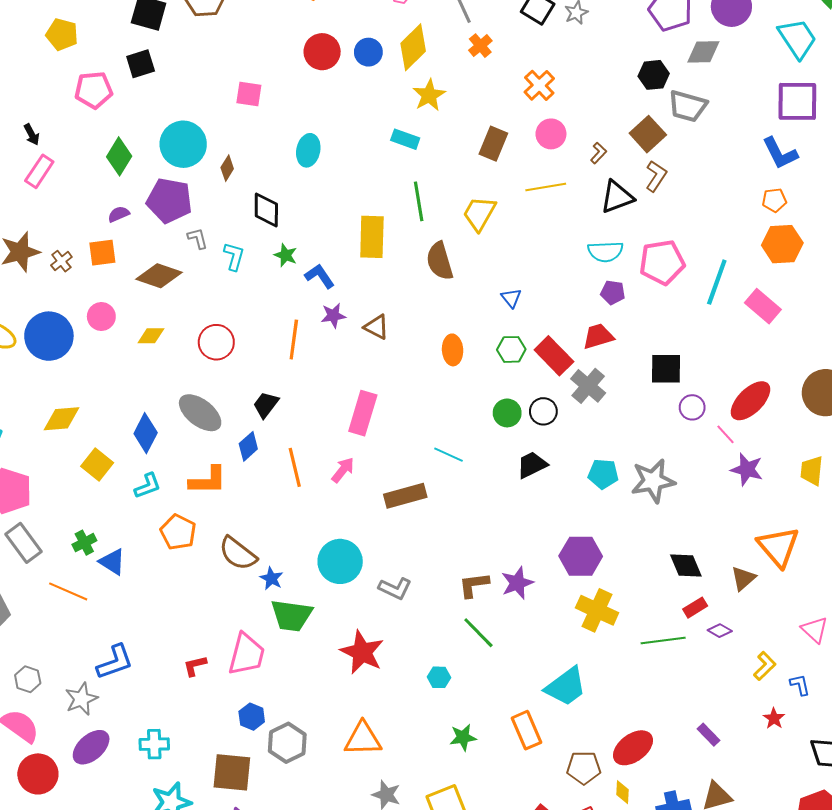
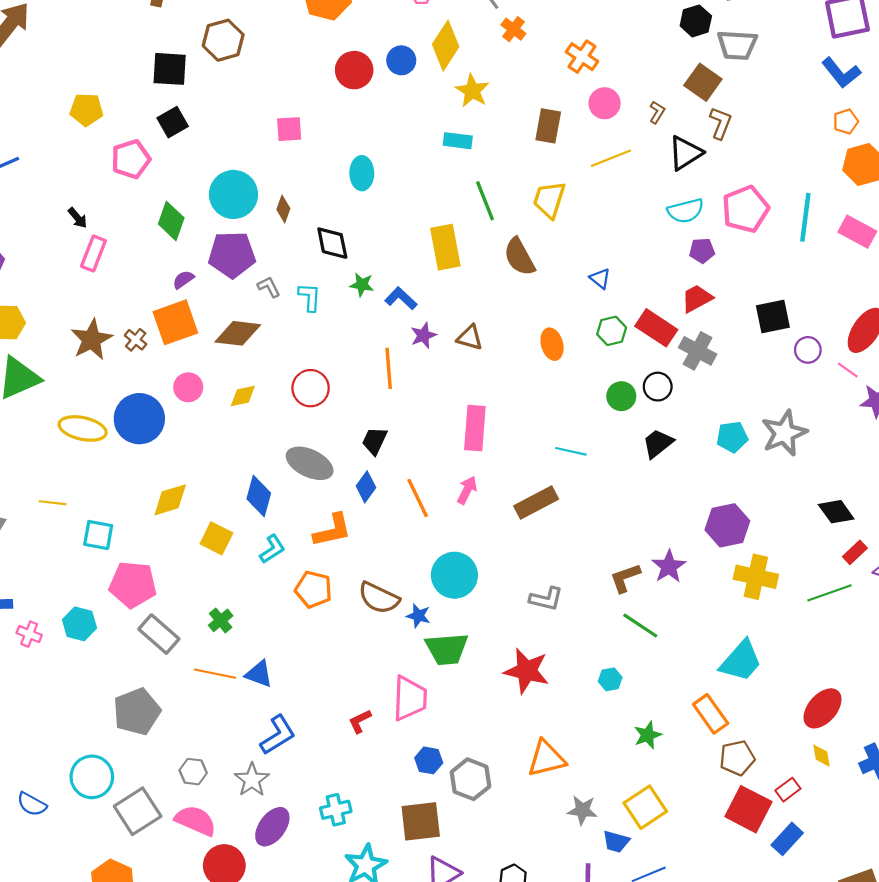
orange square: (102, 253) -> (175, 322), size x1.5
cyan circle: (340, 561) -> (454, 575), moved
blue triangle: (112, 562) -> (259, 674), moved
brown pentagon: (584, 768) -> (737, 758), moved

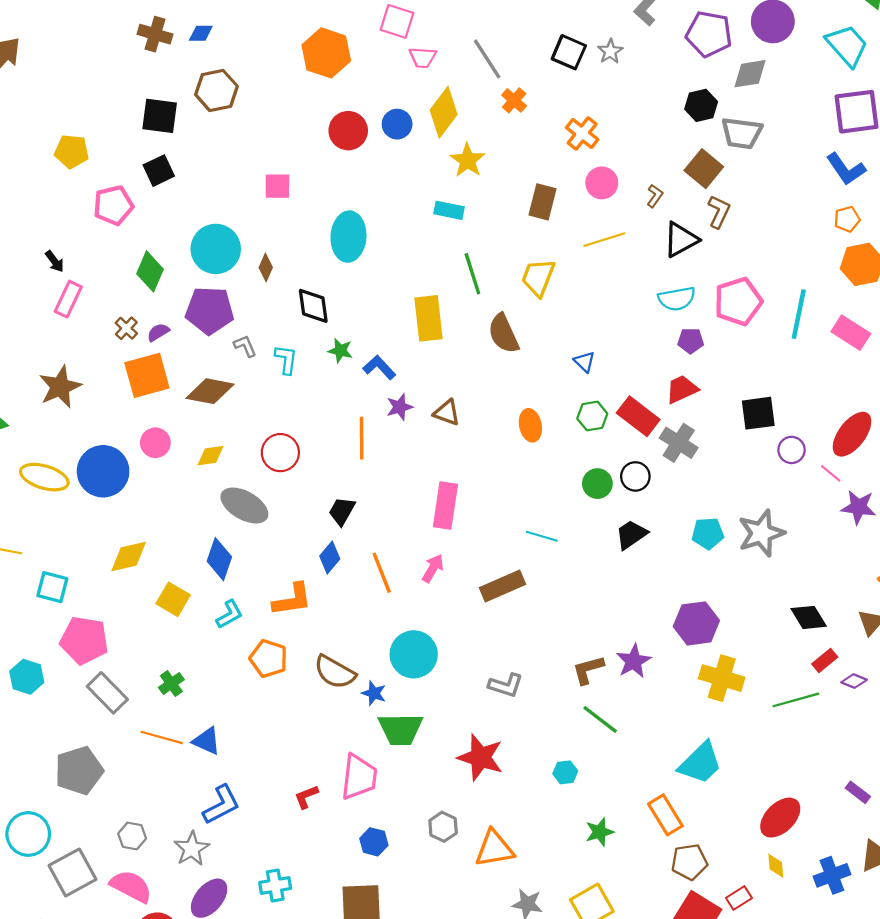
cyan ellipse: (362, 173) -> (348, 237), size x1.4
brown cross: (136, 340) -> (126, 328), moved
gray ellipse: (310, 463) -> (244, 506), moved
gray hexagon: (470, 779) -> (443, 827), moved, size x0.7

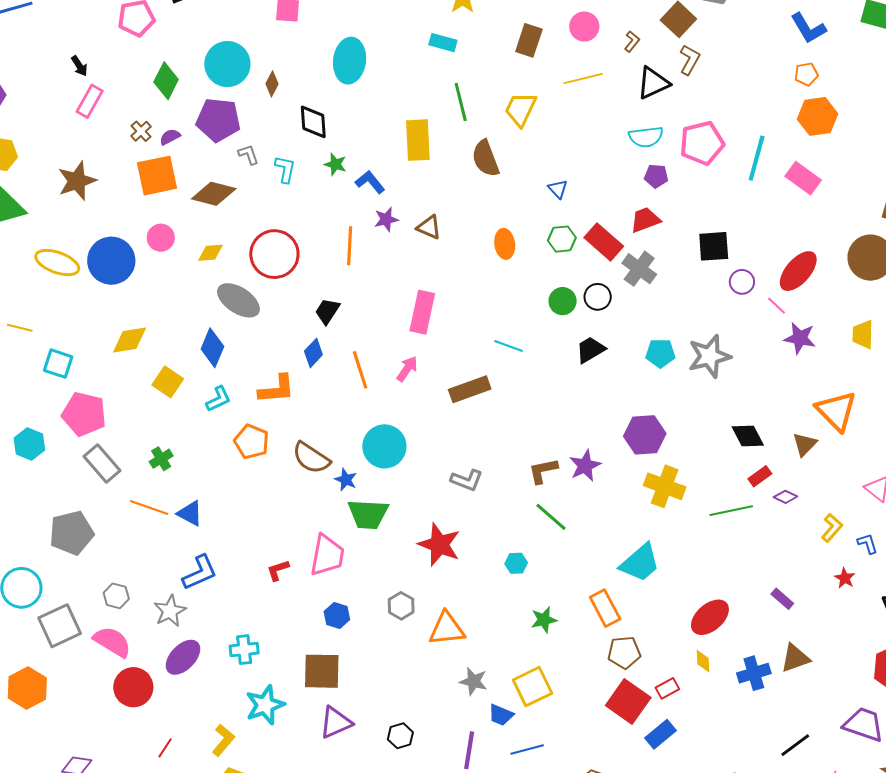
red circle: (280, 453) -> (274, 254), size x1.4

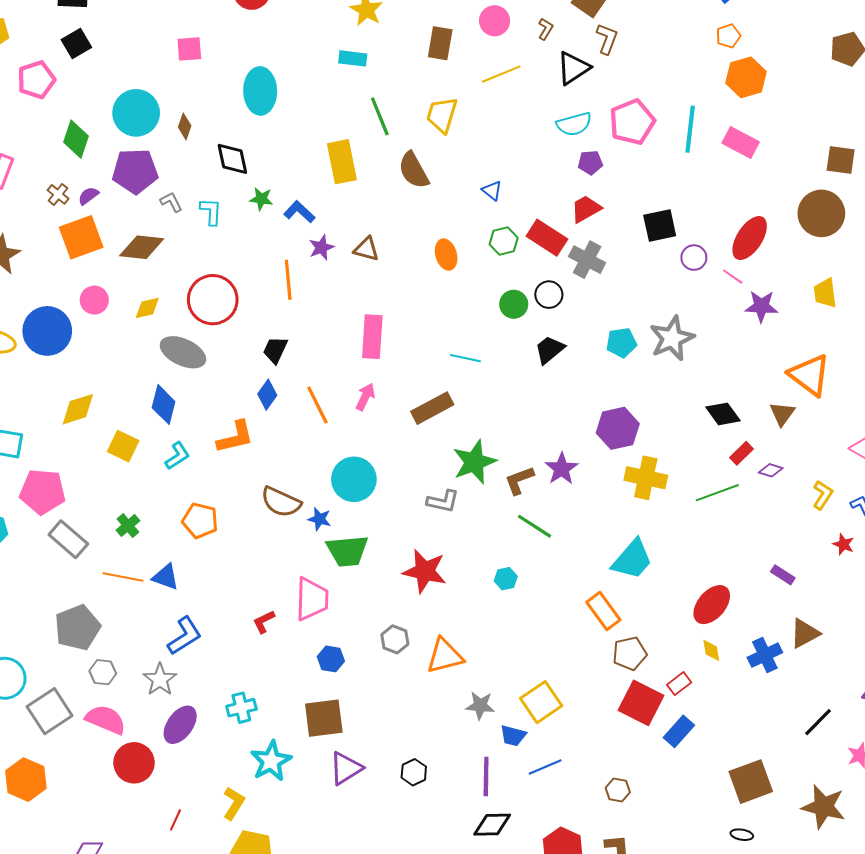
orange pentagon: (252, 442) -> (200, 521), moved
gray pentagon: (72, 533) -> (77, 628), moved
green star: (544, 620) -> (474, 462), moved, size x1.6

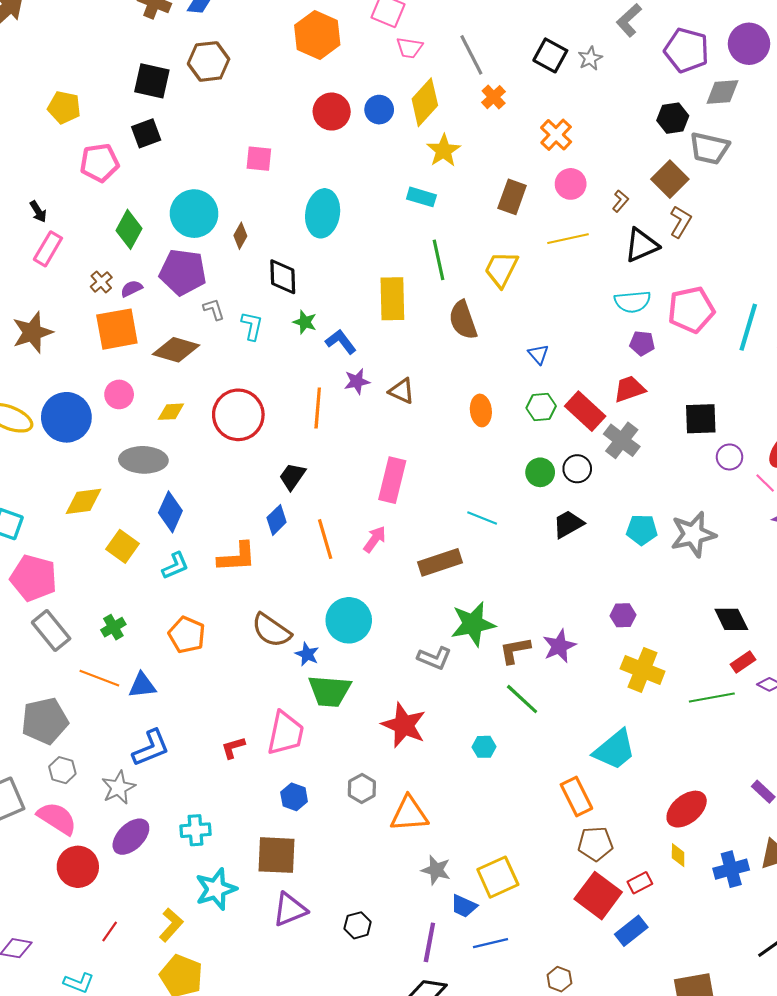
gray ellipse: (183, 352) -> (143, 460), moved, turned -33
purple hexagon: (618, 428) -> (623, 615), size x0.6
blue triangle: (166, 577) -> (142, 685), turned -36

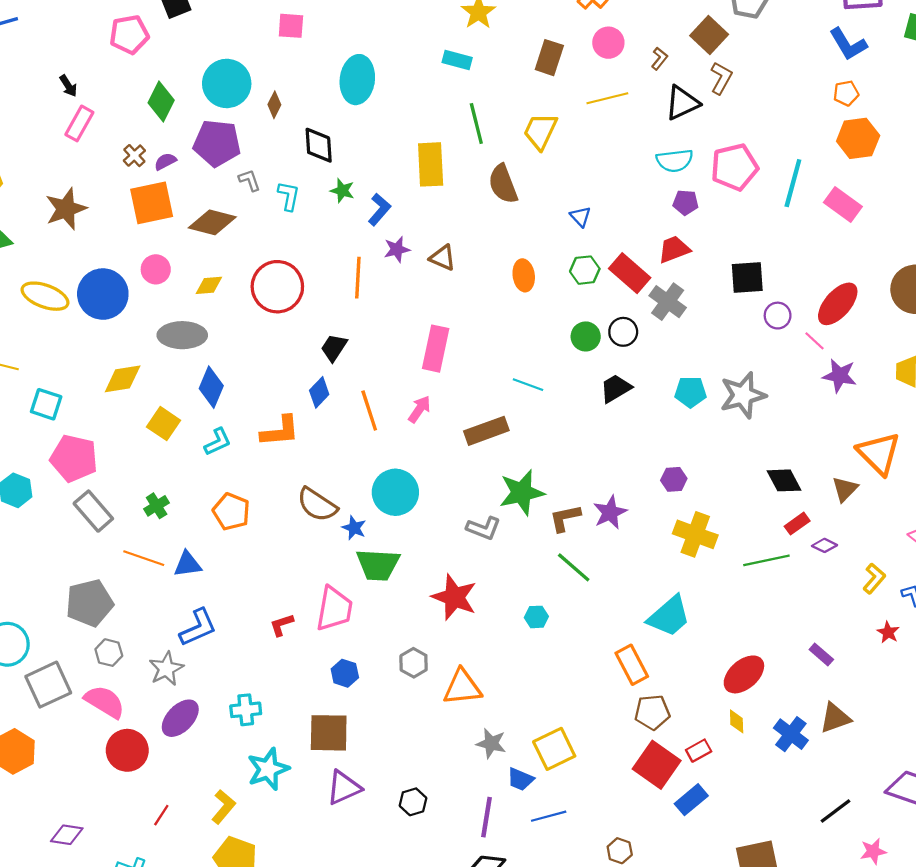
blue L-shape: (341, 342) -> (379, 209), turned 80
blue cross: (731, 869) -> (791, 734), turned -36

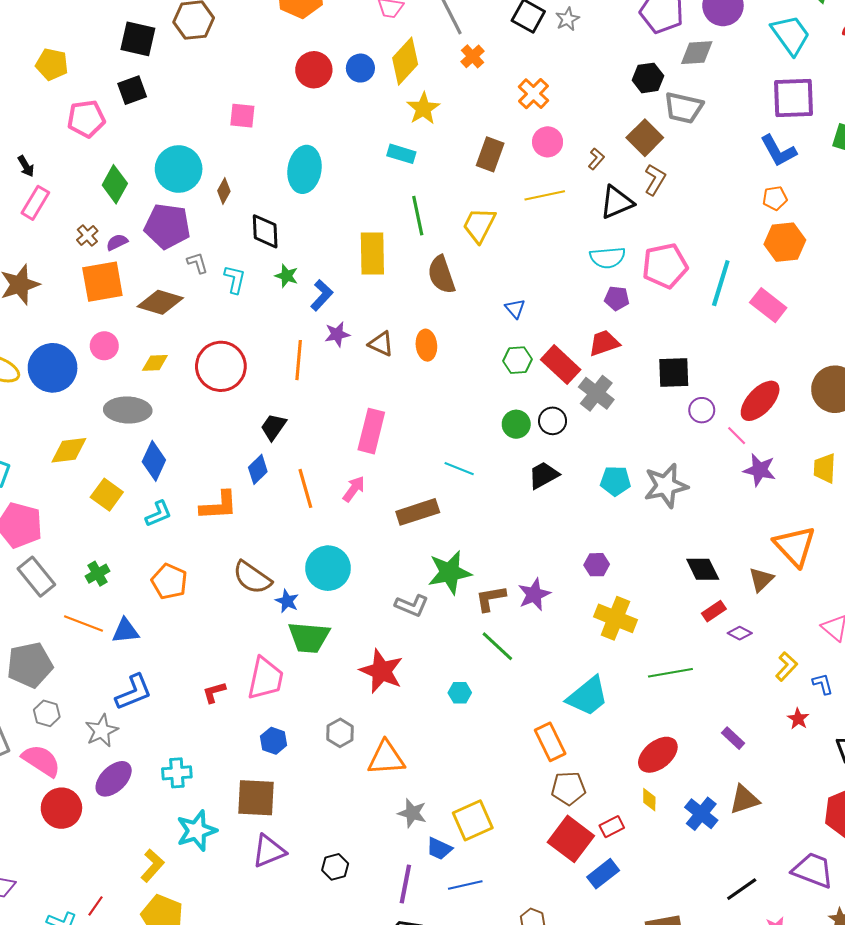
orange ellipse: (524, 275) -> (426, 345), moved
green line: (766, 560) -> (670, 673), moved
red line: (161, 815) -> (96, 906), moved

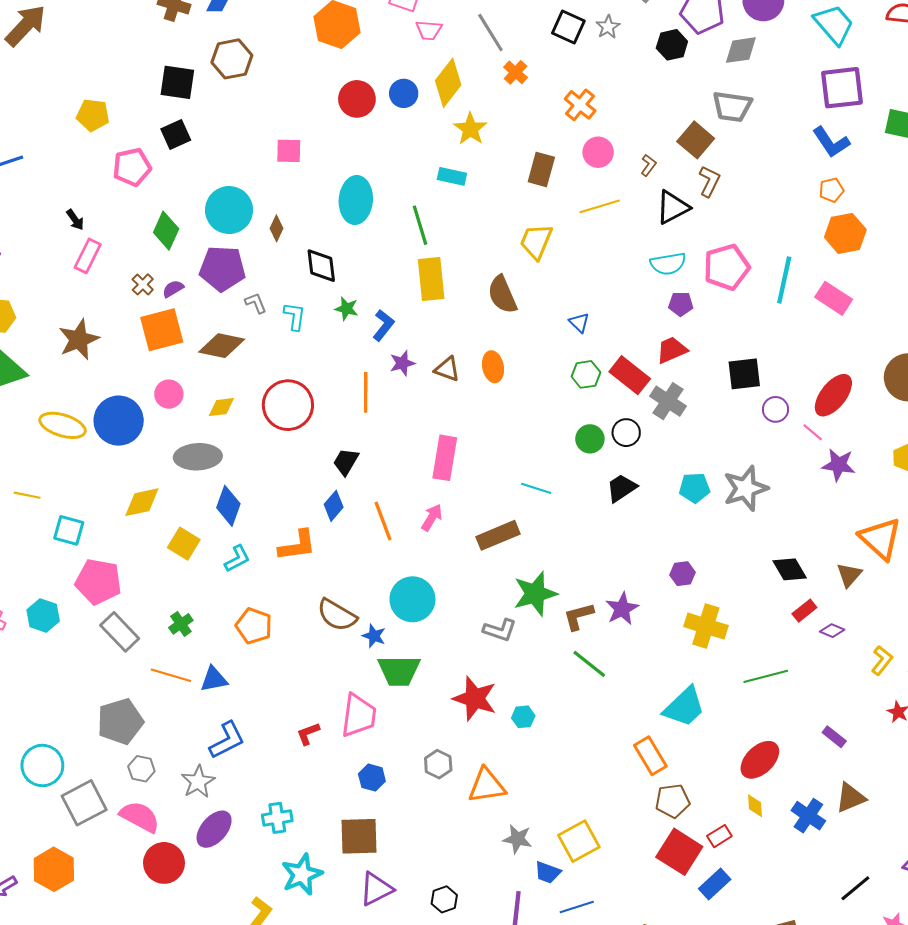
black hexagon: (648, 78) -> (672, 45), moved
green line: (418, 216) -> (420, 225), moved
cyan hexagon: (460, 693) -> (523, 717), moved

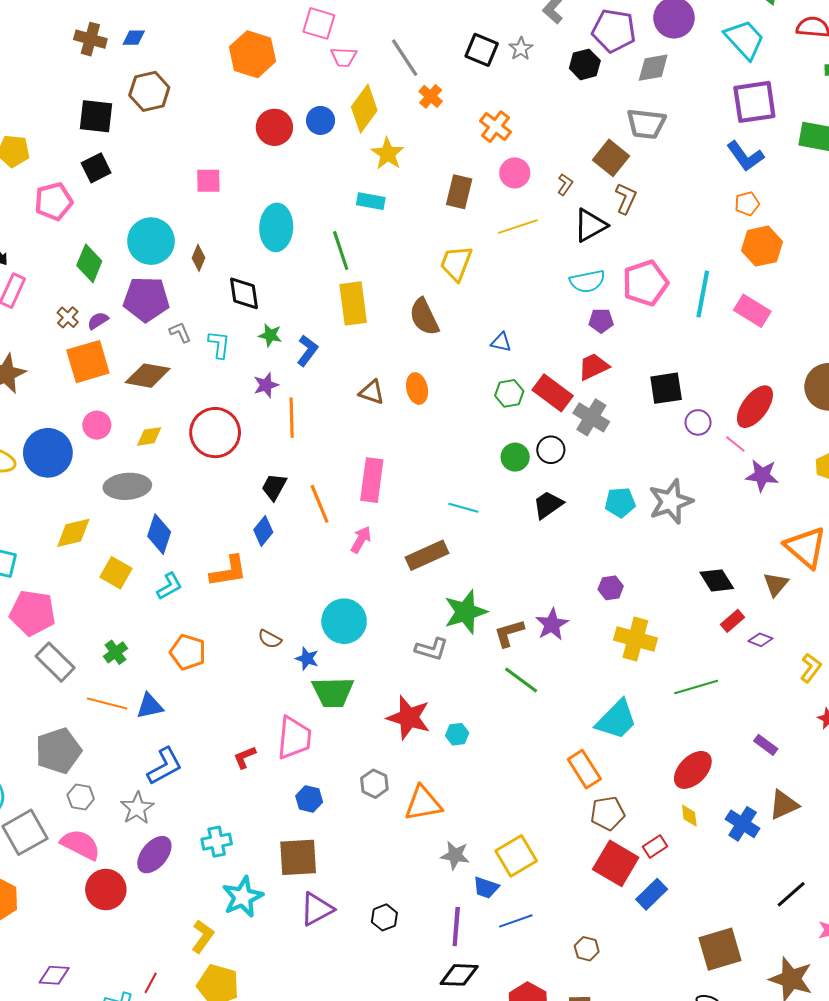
blue triangle: (579, 323) -> (501, 342), turned -30
purple star: (402, 363) -> (266, 385), moved
orange line: (383, 521) -> (320, 504), moved
brown semicircle: (337, 615) -> (270, 639), size x0.6

